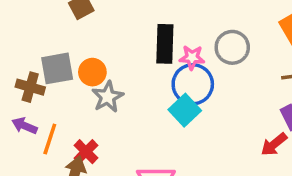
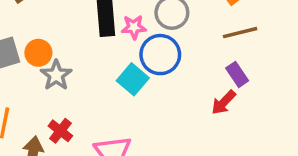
blue circle: (193, 84) -> (160, 55), moved
red cross: (86, 152) -> (60, 131), moved

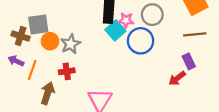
orange circle: (38, 53) -> (50, 41), moved
cyan square: (133, 79) -> (115, 30), moved
red cross: (60, 131) -> (67, 71), moved, turned 35

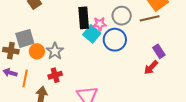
brown line: (195, 34) -> (150, 18), moved

